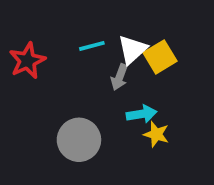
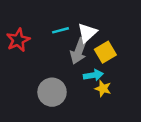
yellow square: (160, 57) -> (105, 52), moved
gray arrow: (119, 77) -> (79, 51), size x1.5

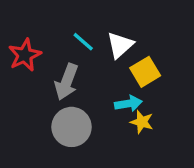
cyan line: (61, 30) -> (83, 42), turned 56
gray arrow: (79, 51) -> (67, 82), moved

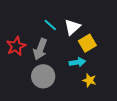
red star: (25, 55) -> (16, 46), moved
yellow star: (142, 122) -> (89, 80), moved

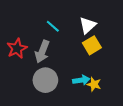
white triangle: (72, 27) -> (88, 25), moved
cyan arrow: (77, 62) -> (81, 80), moved

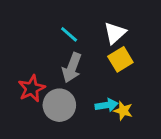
red star: (17, 48) -> (32, 88), moved
gray arrow: (42, 52) -> (72, 68), moved

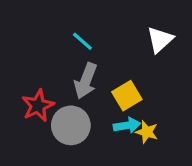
white triangle: (115, 33) -> (160, 40), moved
yellow square: (120, 59) -> (127, 96), moved

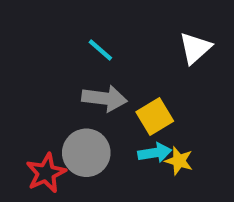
gray arrow: (86, 81) -> (104, 98), turned -104
red star: (38, 106) -> (46, 173), moved

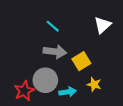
cyan arrow: (155, 153) -> (68, 92), moved

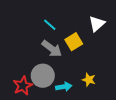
gray arrow: (55, 52) -> (52, 49), turned 30
yellow square: (81, 61) -> (74, 42), moved

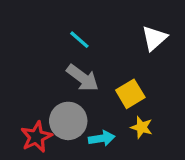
yellow square: (74, 42) -> (130, 94), moved

